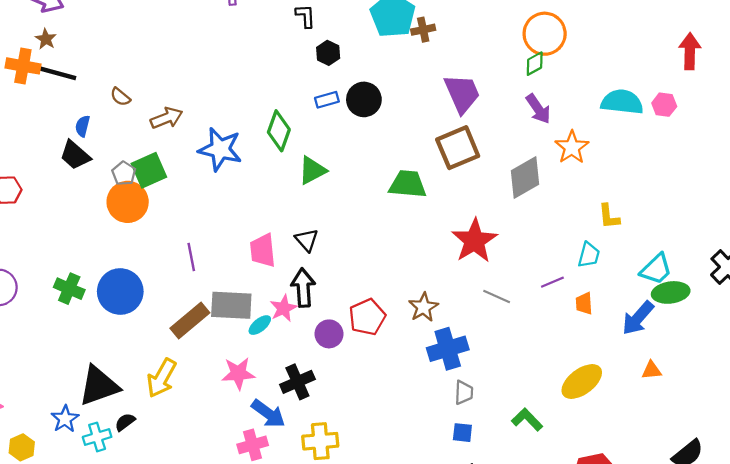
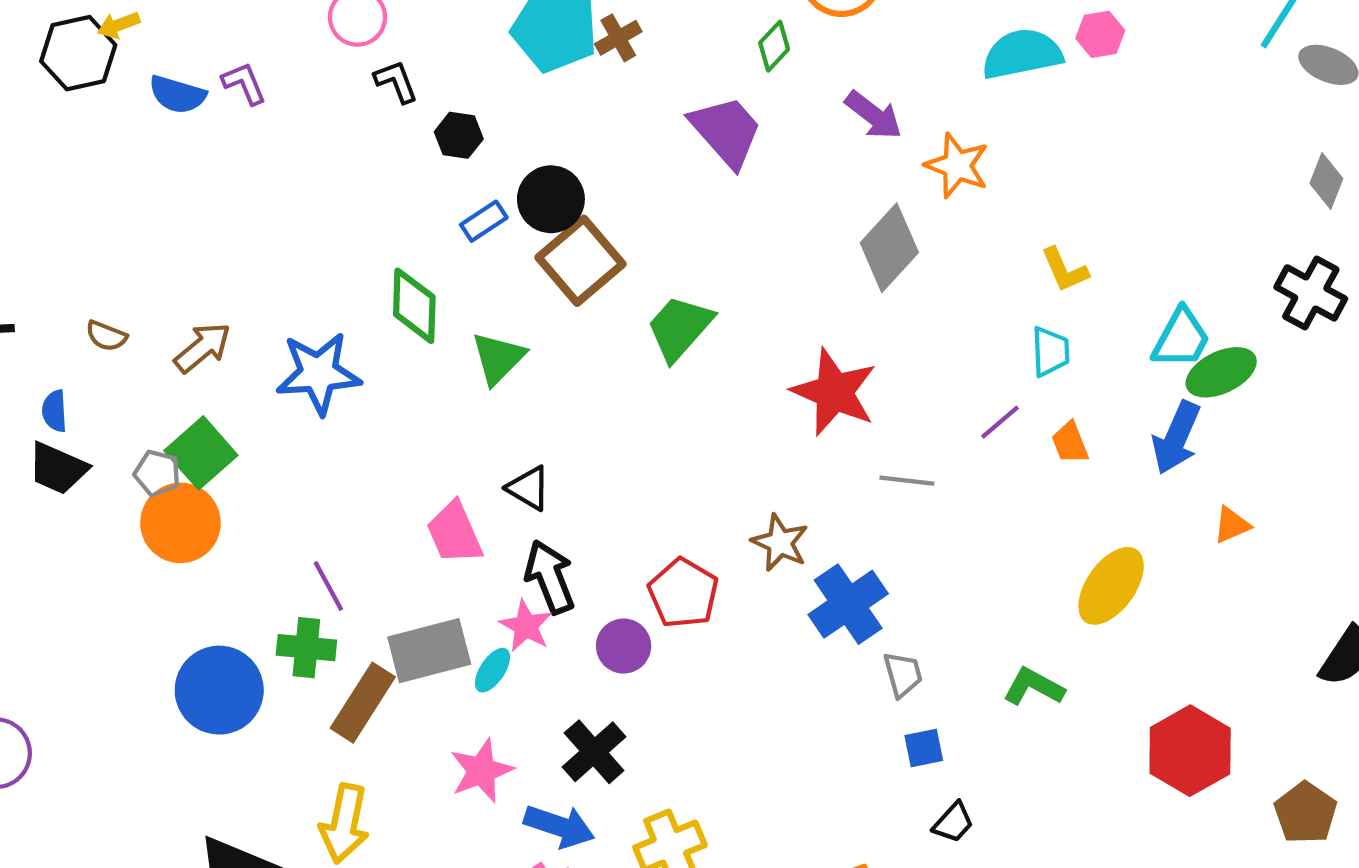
green diamond: (535, 64) -> (774, 46), moved
brown square: (458, 148) -> (581, 261), moved
green trapezoid: (408, 184) -> (680, 328), turned -36
green cross: (69, 289) -> (306, 648), moved

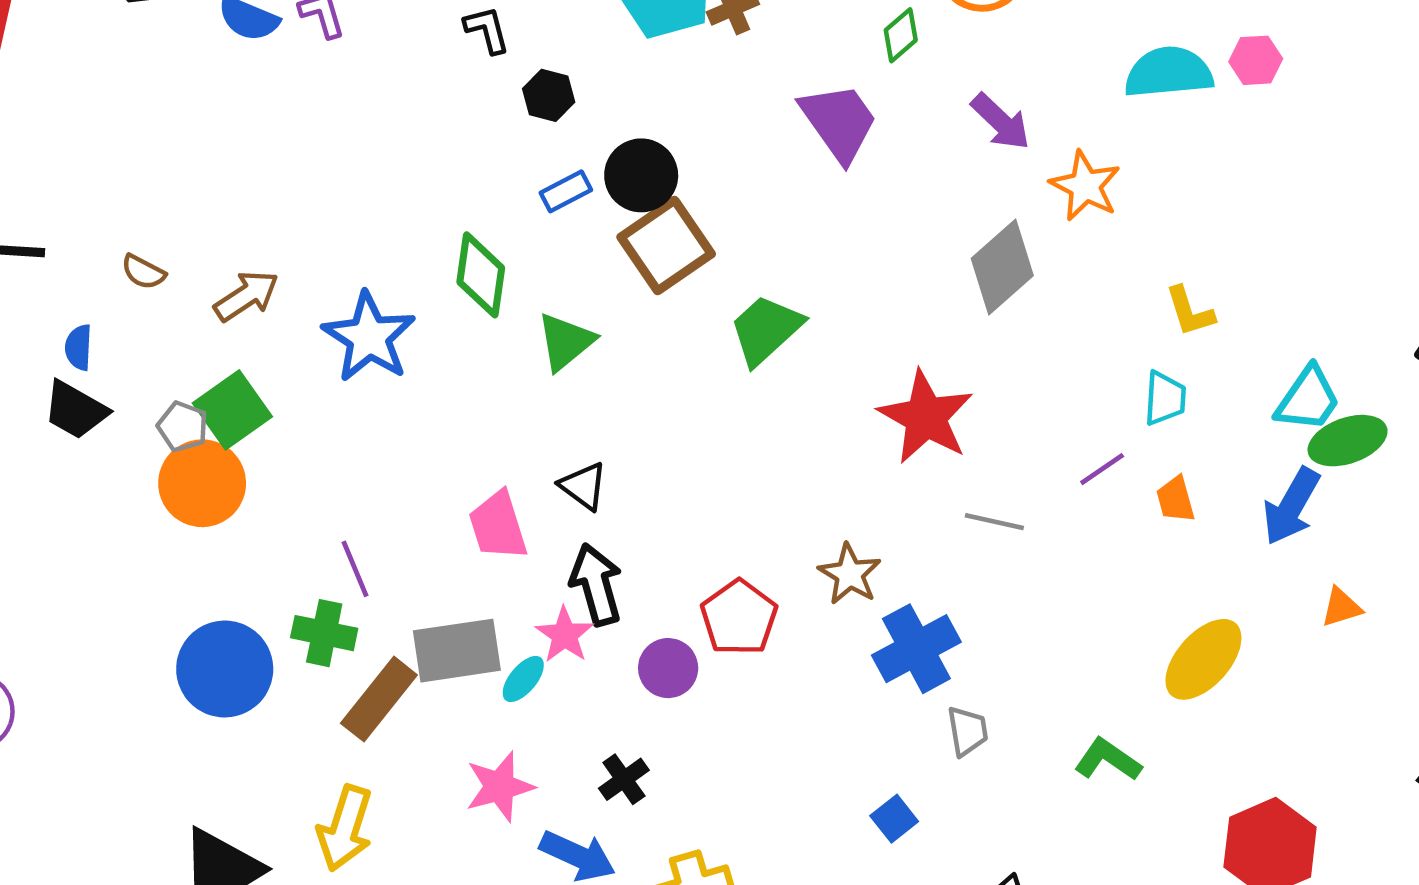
blue star: (318, 373) -> (369, 337), turned 30
blue square: (924, 748) -> (894, 819), moved, turned -33
black cross: (594, 752) -> (624, 779), size x0.7

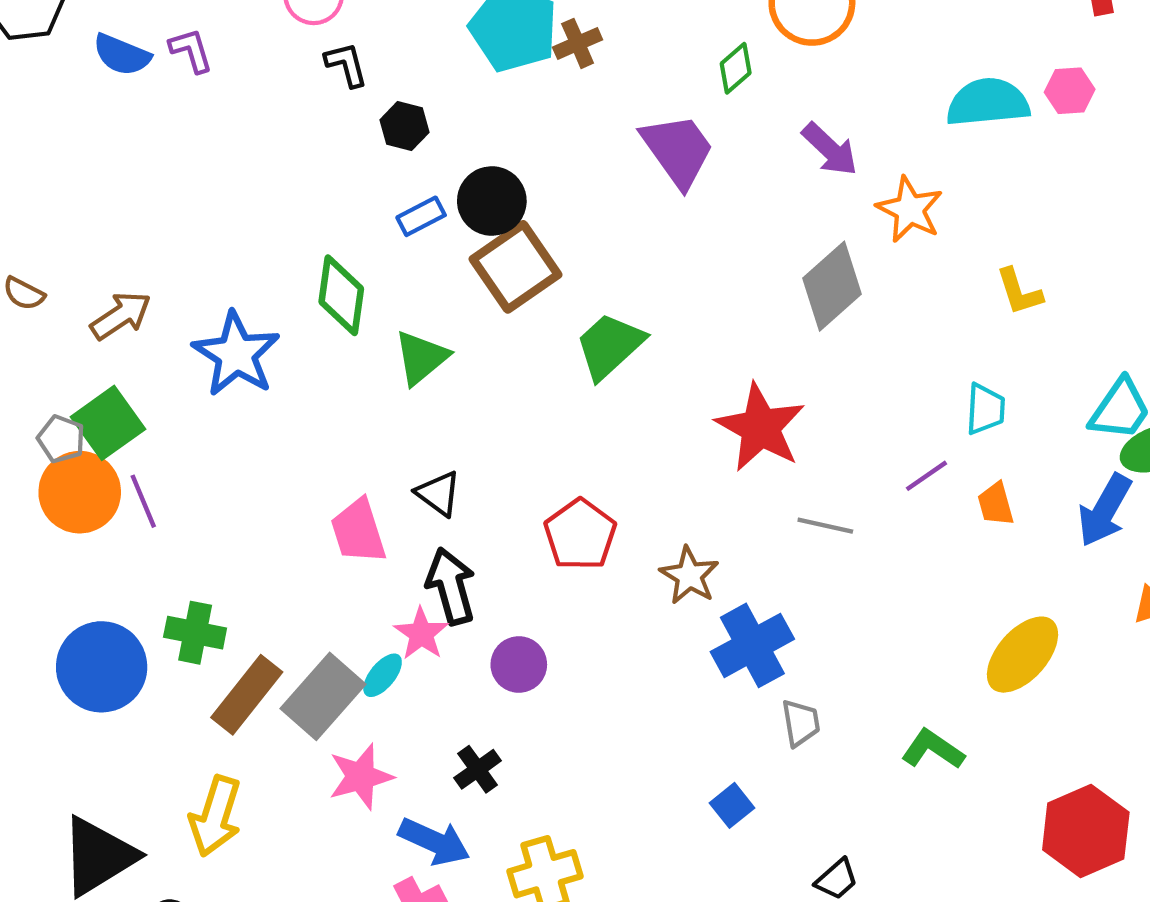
yellow L-shape: (1190, 311) -> (1019, 292), moved
purple line: (355, 569) -> (143, 501), moved
red pentagon: (739, 618) -> (580, 535), moved
gray rectangle: (457, 651) -> (323, 696), moved, turned -40

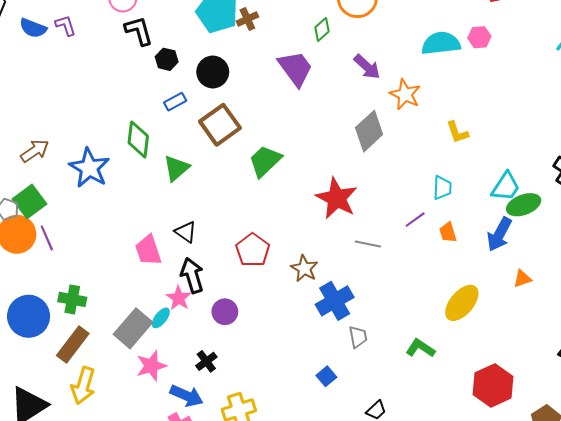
black L-shape: (346, 65) -> (139, 31), size x1.4
black circle: (492, 201) -> (213, 72), moved
brown rectangle: (247, 695) -> (73, 344), moved

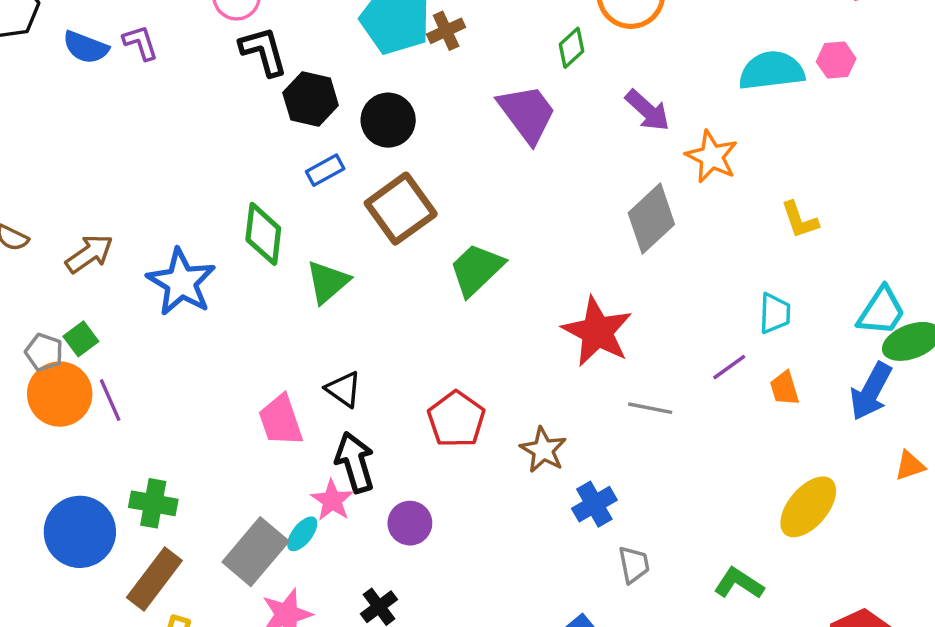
black hexagon: (167, 59) -> (311, 99), size x1.4
green square: (30, 201) -> (81, 339), size x0.6
blue cross: (335, 301) -> (594, 504), size x0.7

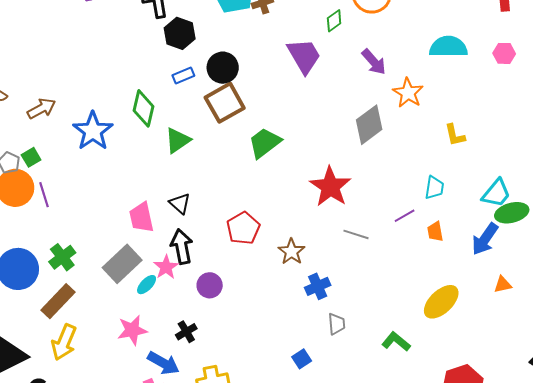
pink hexagon: (836, 60) -> (504, 53), moved
black circle: (388, 120) -> (223, 68), moved
green cross: (153, 503) -> (62, 257), turned 36
gray rectangle: (256, 552) -> (122, 264), moved

